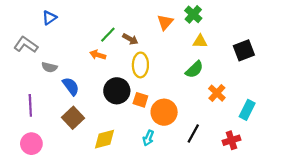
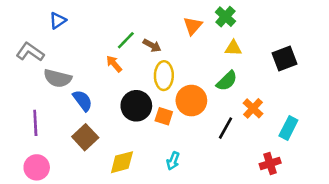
orange arrow: (98, 55) -> (114, 64), turned 32
gray semicircle: (49, 67) -> (58, 78), size x1.5
orange circle: (164, 112) -> (191, 101), moved
black line: (193, 134) -> (225, 128), moved

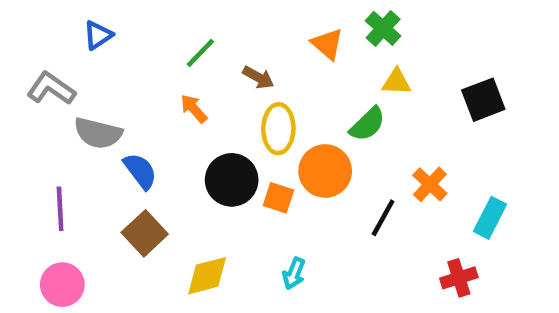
orange triangle: (193, 26) -> (327, 44), turned -30
green line: (126, 40) -> (200, 53), moved
green semicircle: (227, 81) -> (367, 124), moved

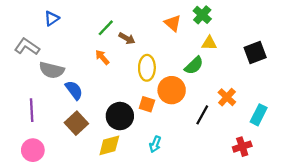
brown arrow: (258, 77) -> (127, 38), moved
black circle: (232, 180) -> (120, 116), moved

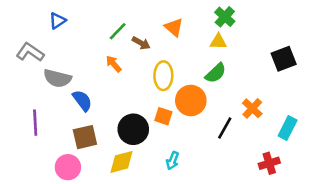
orange triangle: (173, 23) -> (174, 27), moved
yellow triangle: (209, 43) -> (218, 42), moved
brown square: (76, 123) -> (85, 137), turned 30
pink circle: (33, 150) -> (68, 167), moved

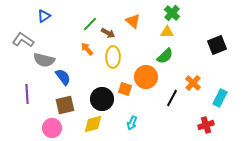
yellow ellipse: (163, 76) -> (113, 57), moved

